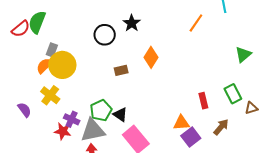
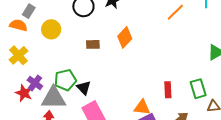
yellow circle: (62, 65) -> (51, 29), moved, size x0.7
orange semicircle: (44, 66) -> (18, 25), turned 48

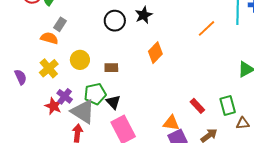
yellow circle: (51, 29) -> (80, 60), moved
brown rectangle: (93, 44) -> (111, 68), moved
red rectangle: (168, 90) -> (197, 106), turned -42
gray triangle: (54, 98) -> (83, 112), turned 32

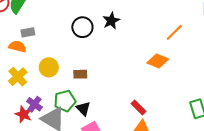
gray rectangle: (60, 24) -> (28, 32), turned 48
orange diamond: (155, 53) -> (158, 61), moved, turned 70
red rectangle: (197, 106) -> (139, 107), moved

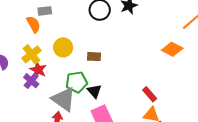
orange semicircle: (17, 46) -> (33, 24), turned 42
purple cross: (34, 104) -> (31, 81), moved
red star: (23, 114) -> (38, 70), moved

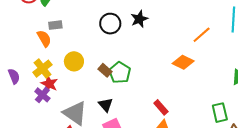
brown rectangle: (94, 57) -> (105, 70), turned 40
green pentagon: (77, 82) -> (120, 73), moved, turned -30

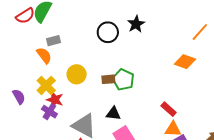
brown rectangle: (105, 70) -> (108, 79), turned -40
black triangle: (106, 105) -> (113, 113), turned -35

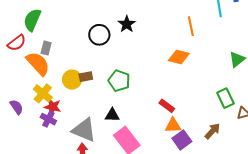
red semicircle: (25, 16) -> (17, 43), moved
orange line: (200, 32) -> (191, 26), turned -48
gray rectangle: (54, 41) -> (46, 48), turned -56
orange semicircle: (44, 55) -> (38, 64), size x1.5
brown rectangle: (108, 79) -> (86, 77), moved

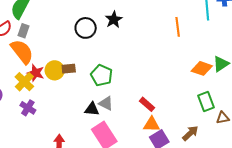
gray rectangle: (46, 48) -> (23, 31), moved
orange diamond: (179, 57) -> (202, 68), moved
red star: (53, 107) -> (36, 73), moved
gray triangle: (84, 130) -> (106, 103), moved, size x0.6

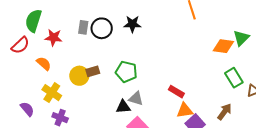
black star: (114, 20) -> (132, 24), moved, turned -30
gray rectangle: (23, 31) -> (83, 27), moved
orange semicircle: (22, 52) -> (44, 64), size x0.6
red star: (36, 73) -> (54, 38), moved

